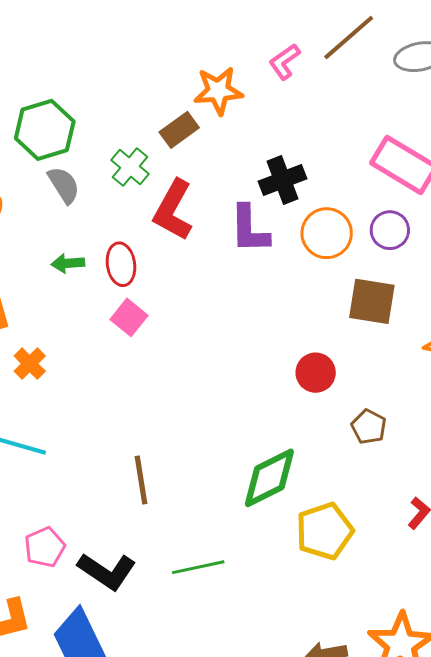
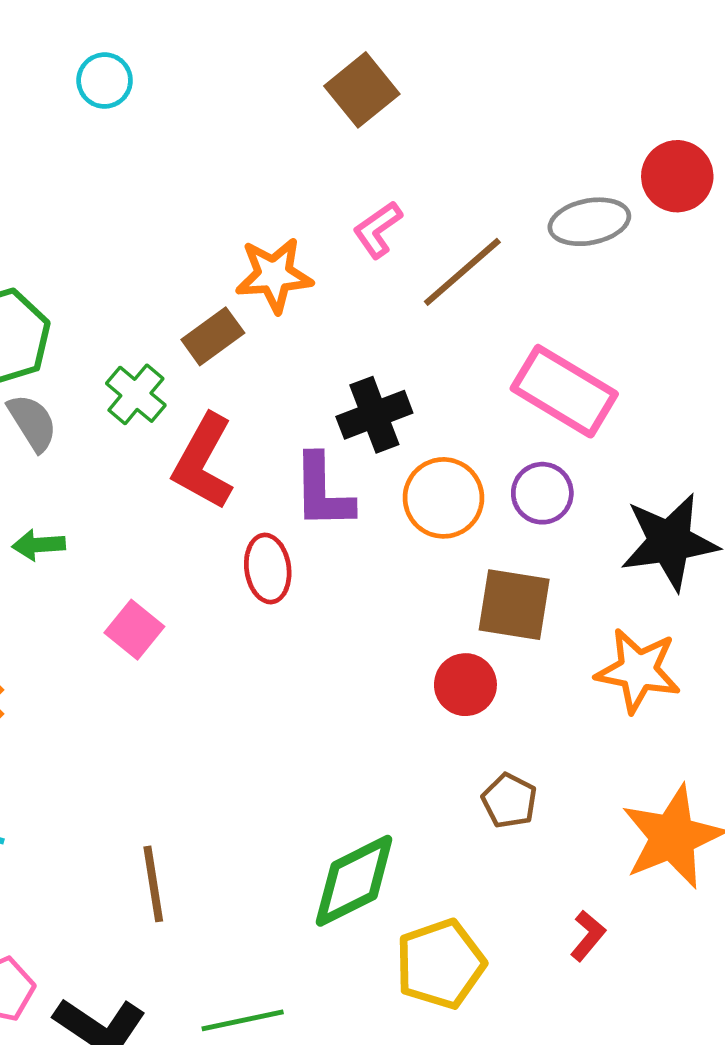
brown line: (349, 38) -> (462, 272), moved
red ellipse: (121, 264) -> (268, 569), moved
red circle: (316, 373) -> (465, 685), moved

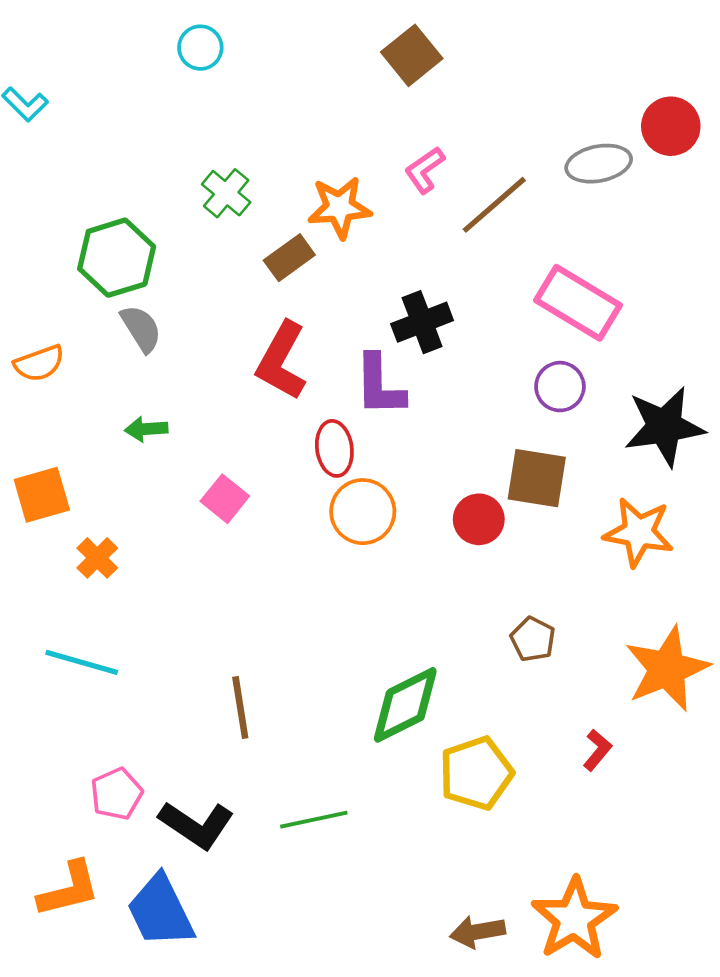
green cross: (136, 394) -> (226, 193), moved
orange circle: (443, 498) -> (363, 512), moved
red circle: (465, 685) -> (479, 519), moved

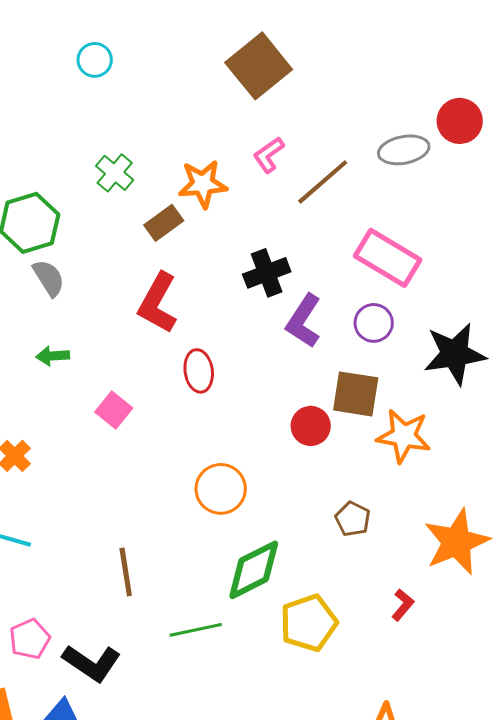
brown square: (412, 55) -> (259, 66), size x1.4
purple L-shape: (380, 385) -> (304, 321), moved, turned 34
orange circle: (363, 512) -> (221, 489), moved
orange star: (639, 532) -> (404, 436), moved
green line: (314, 820) -> (196, 630), moved

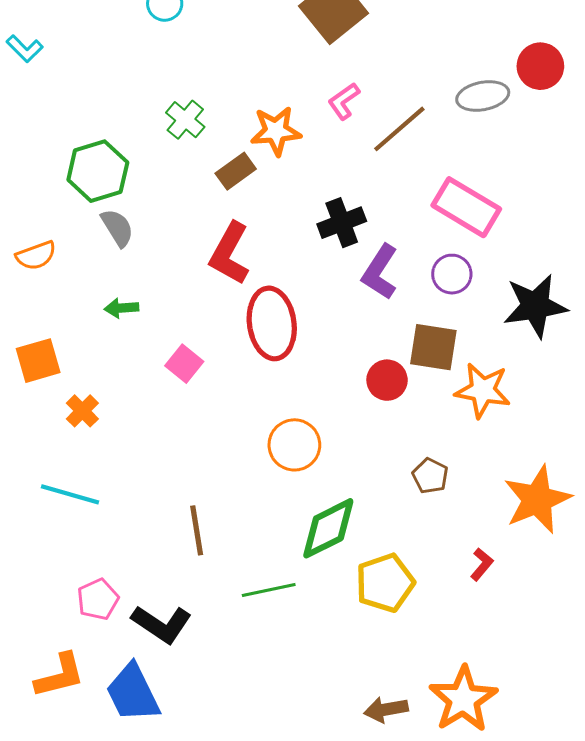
red ellipse: (199, 371) -> (272, 323), size x1.6

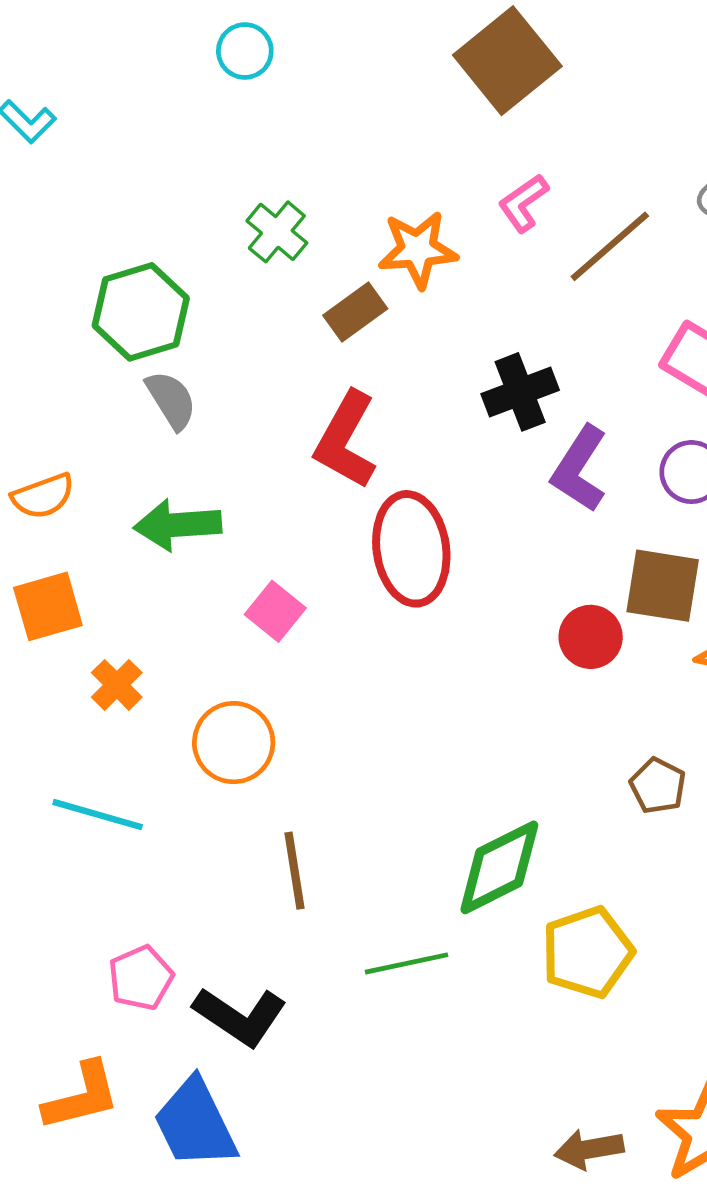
orange semicircle: (36, 256) -> (43, 496), moved
green arrow: (121, 308) -> (178, 525), size x1.6
orange circle: (294, 445) -> (234, 743), moved

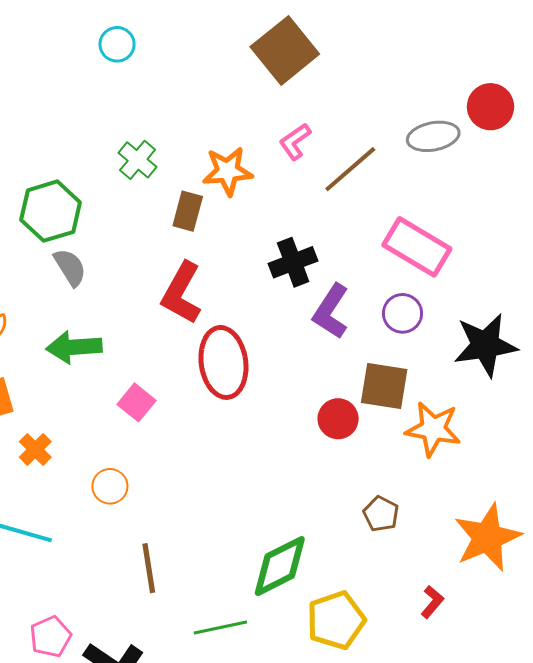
brown rectangle: (355, 312) -> (188, 211), turned -39
orange circle: (234, 743) -> (110, 486), size x0.7

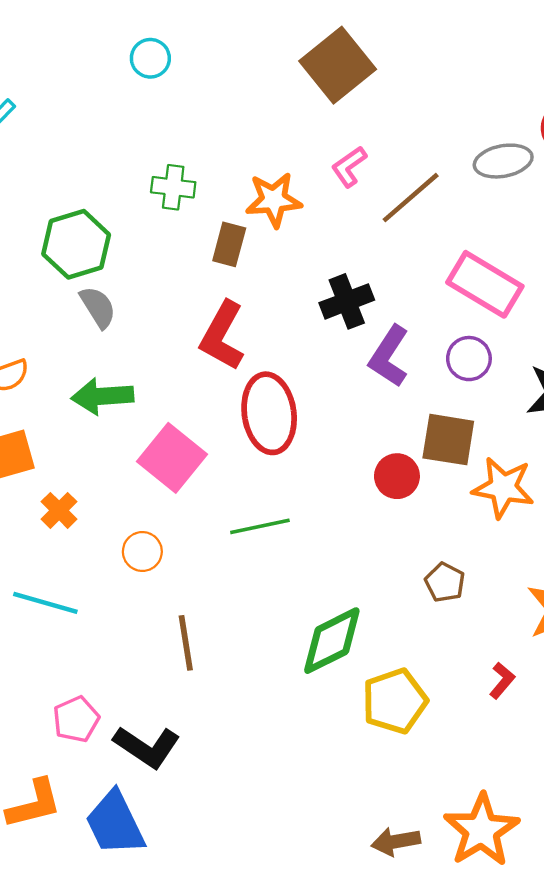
green cross: (138, 160) -> (173, 187), turned -33
pink square: (137, 402) -> (172, 458), size x1.6
green line: (220, 627) -> (260, 526), moved

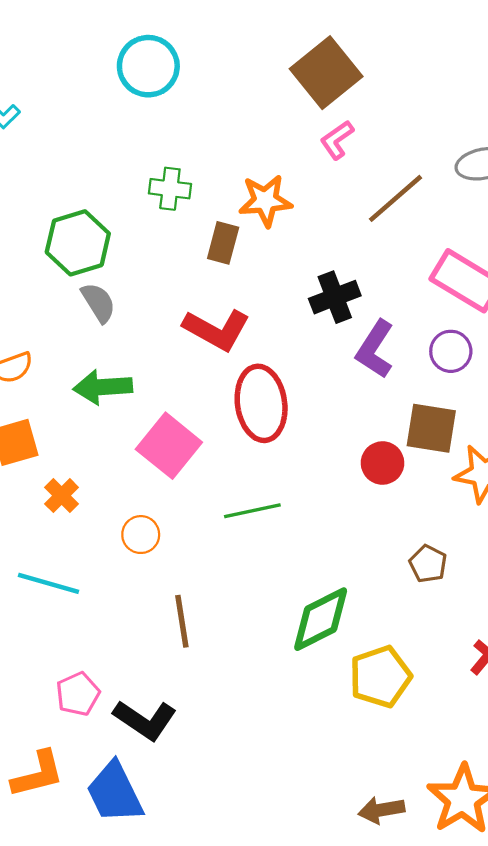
cyan circle: (150, 58) -> (148, 66), size x1.6
pink L-shape: (349, 167) -> (337, 140), moved
red L-shape: (222, 336) -> (217, 330), turned -90

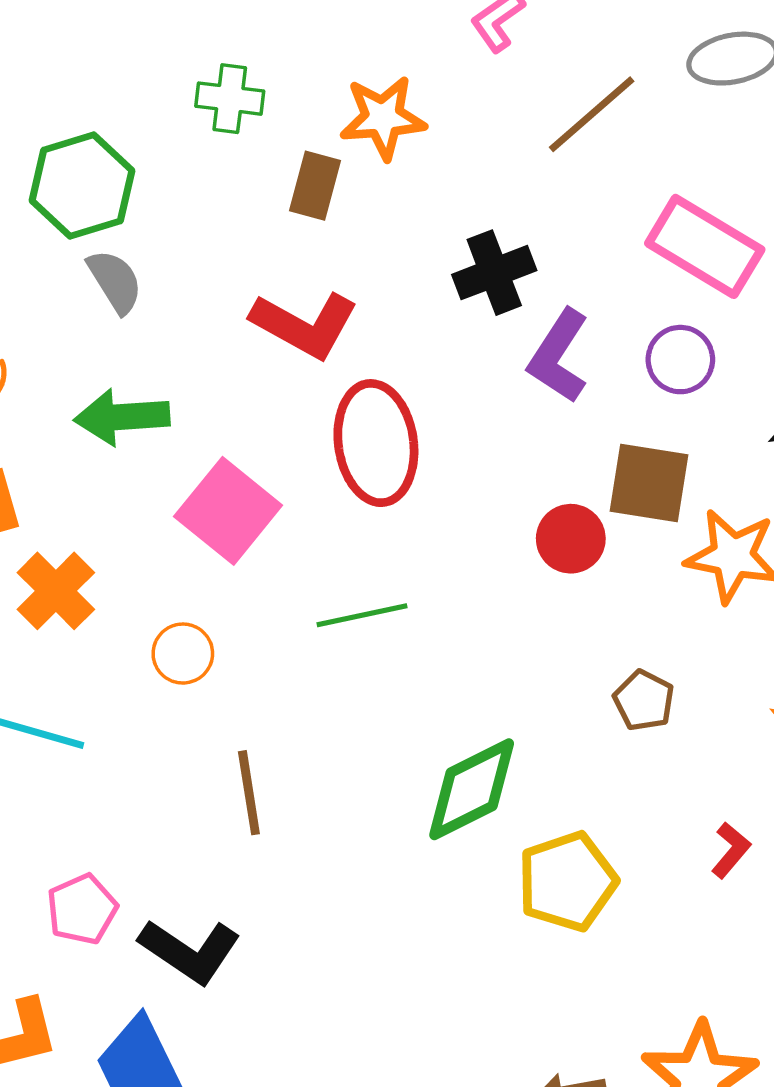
orange cross: (62, 496) -> (56, 591), size x1.4

